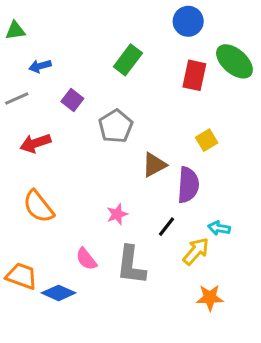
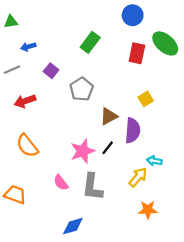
pink star: (117, 214) -> (83, 151), size x1.6
black line: (167, 227) -> (108, 148), moved
blue diamond: (59, 293) -> (73, 226), moved, turned -40

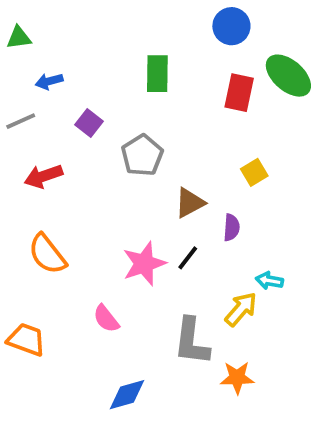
green rectangle: (90, 42) -> (157, 74), turned -36
purple semicircle: (133, 130) -> (231, 227), size x0.6
gray L-shape: (92, 187) -> (192, 341), moved
orange star: (148, 210) -> (237, 378), moved

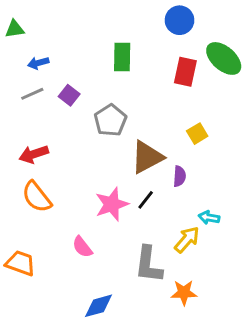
gray line: (21, 121) -> (32, 94), moved
red arrow: (43, 176) -> (34, 154), moved
brown triangle: (190, 203) -> (147, 157), size x1.4

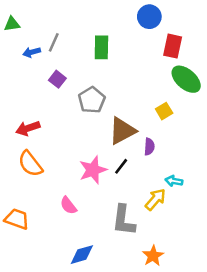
green ellipse: (224, 58) -> (186, 79), moved
red rectangle: (185, 72) -> (173, 46), moved
gray line: (32, 94) -> (54, 42), moved, turned -42
orange star: (184, 293) -> (153, 256), moved, turned -30

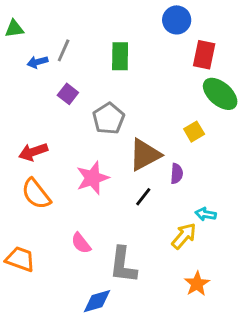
pink star: (93, 170) -> (93, 178), moved
gray L-shape: (124, 220) -> (123, 265), moved
orange star: (153, 256) -> (197, 284), moved

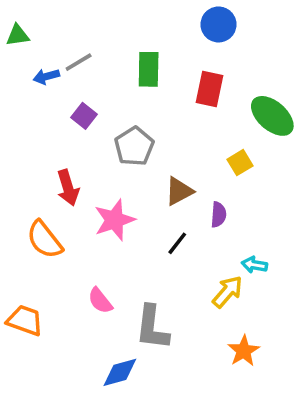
gray line: (64, 50) -> (79, 62), turned 35
red rectangle: (204, 55) -> (210, 89), moved
red arrow: (33, 152) -> (68, 188), moved, turned -88
brown triangle: (145, 155) -> (179, 191), size x0.7

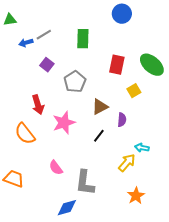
red rectangle: (210, 89) -> (117, 65), moved

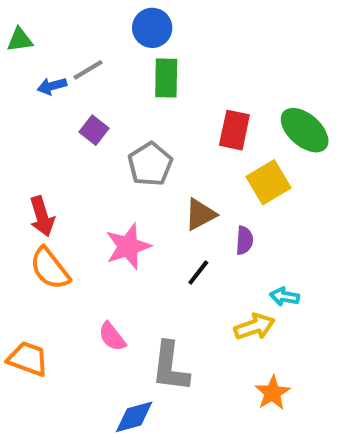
blue circle: (122, 14) -> (152, 28), moved
yellow square: (134, 91) -> (268, 182), size x1.5
red arrow: (38, 105) -> (42, 216), moved
yellow arrow: (127, 163) -> (254, 327), turned 30

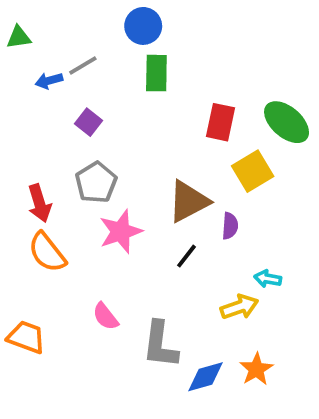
gray pentagon: (150, 164) -> (96, 182), moved
brown triangle: (200, 214) -> (188, 201), size x1.4
blue diamond: (134, 417) -> (205, 377), moved

